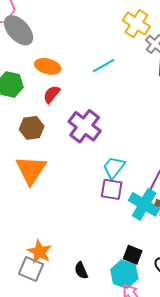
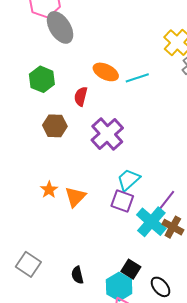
orange ellipse: (48, 66) -> (106, 72), moved
red semicircle: (52, 94) -> (81, 96), turned -36
orange triangle: (31, 170) -> (75, 197), moved, size x0.7
orange star: (40, 252) -> (49, 190), moved, size x0.7

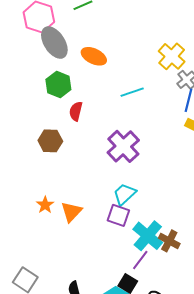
orange ellipse: (106, 72) -> (94, 56), moved
green hexagon: (42, 79) -> (58, 85), moved
purple cross: (107, 134) -> (123, 146), moved
purple line: (167, 200) -> (140, 260), moved

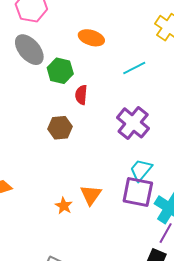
gray ellipse: (54, 43) -> (29, 50), moved
orange star: (45, 205) -> (64, 206), moved
purple square: (118, 215) -> (138, 192), size x1.4

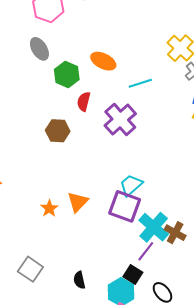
orange ellipse: (91, 38) -> (103, 61), moved
gray ellipse: (29, 50) -> (39, 49), size x0.7
purple cross: (133, 123) -> (120, 120), moved

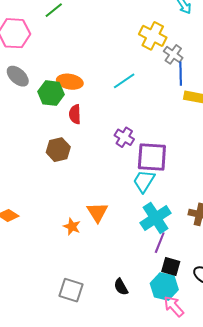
orange ellipse: (103, 61) -> (70, 82), moved
purple cross: (120, 120) -> (124, 137), moved, size x0.6
purple square: (125, 206) -> (152, 157), moved
cyan cross: (154, 227) -> (156, 218), moved, turned 32
purple line: (146, 251) -> (160, 243), moved

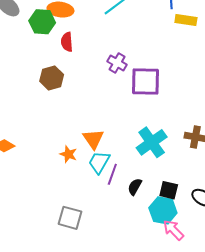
cyan trapezoid: (144, 181) -> (99, 162), moved
purple line: (160, 243) -> (112, 174), moved
black semicircle: (121, 287) -> (135, 187), moved, turned 60

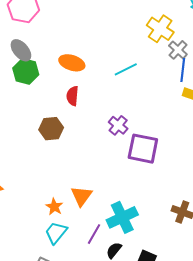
green hexagon: (42, 22) -> (26, 71), moved
cyan cross: (152, 142) -> (122, 217), moved
cyan trapezoid: (99, 162) -> (56, 233), moved

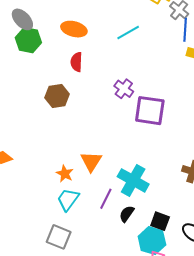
cyan cross: (122, 217) -> (133, 180), turned -32

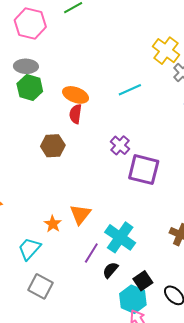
gray ellipse: (22, 19) -> (26, 66), turned -50
orange ellipse: (74, 29) -> (76, 95), moved
cyan trapezoid: (68, 200) -> (29, 249), moved
black square: (160, 221) -> (143, 281), turned 30

